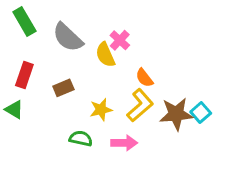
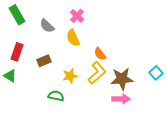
gray semicircle: (68, 37) -> (47, 26), size x0.7
pink cross: (120, 40) -> (77, 16), moved
cyan square: (201, 113) -> (156, 73), moved
pink arrow: (124, 143) -> (121, 99), moved

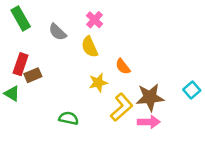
brown rectangle: (44, 61) -> (33, 75), moved
yellow L-shape: (97, 73) -> (122, 107), moved
yellow star: (70, 76) -> (98, 83), moved

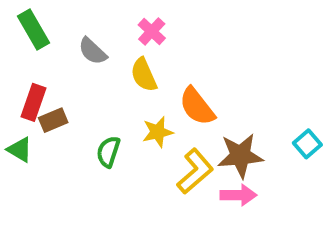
orange semicircle: (123, 67) -> (197, 106), size x1.5
green semicircle: (69, 118) -> (108, 152), moved, turned -84

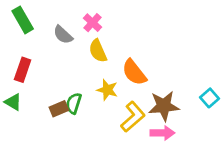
pink cross: (152, 31) -> (93, 23), moved
brown rectangle: (53, 120) -> (59, 109), moved
yellow star: (158, 132) -> (107, 90), turned 30

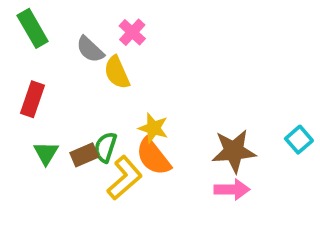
yellow semicircle: (98, 51) -> (117, 72), moved
orange semicircle: (134, 72) -> (153, 157), moved
green triangle: (13, 102) -> (46, 153), moved, turned 30
yellow L-shape: (133, 117) -> (125, 178), moved

